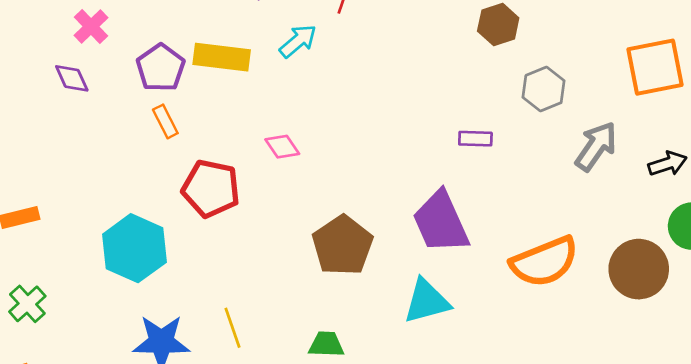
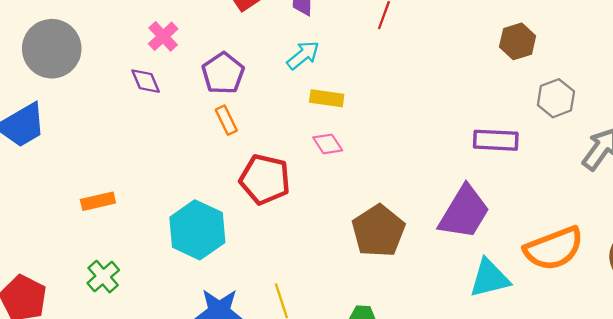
cyan arrow: (298, 41) -> (303, 55), moved
yellow rectangle: (222, 57) -> (327, 98), moved, size x0.7
purple rectangle: (475, 139) -> (496, 140), size x1.5
purple trapezoid: (441, 222) -> (464, 212), turned -126
cyan triangle: (427, 301) -> (489, 278), moved

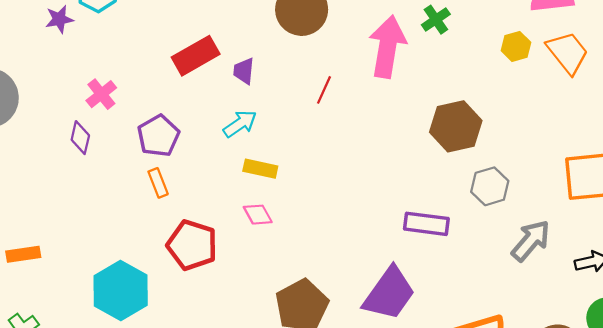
brown hexagon: (518, 41) -> (456, 126), size x1.4
purple diamond: (146, 81) -> (80, 138), turned 32

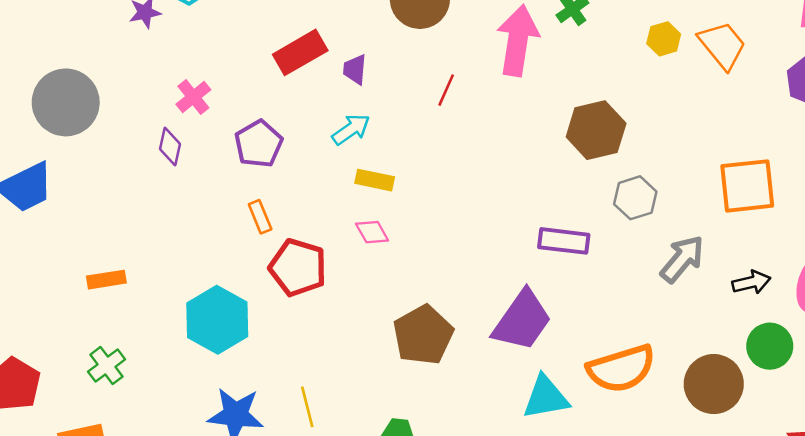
orange rectangle: (158, 183) -> (260, 217), moved

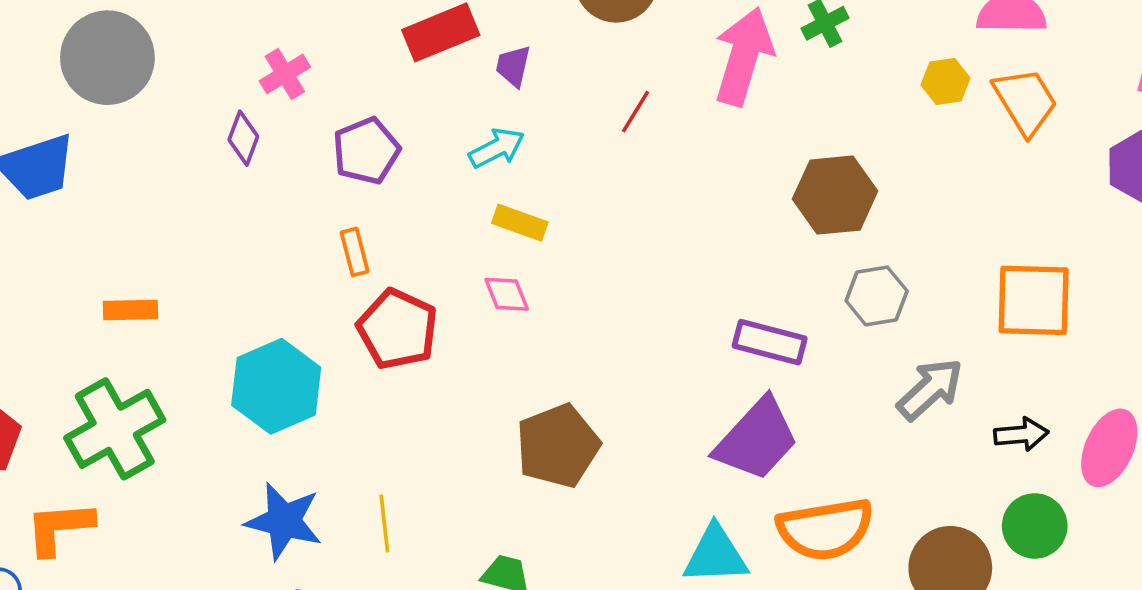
purple trapezoid: (522, 321) -> (757, 439), moved
green cross: (107, 366) -> (115, 429), size x1.8

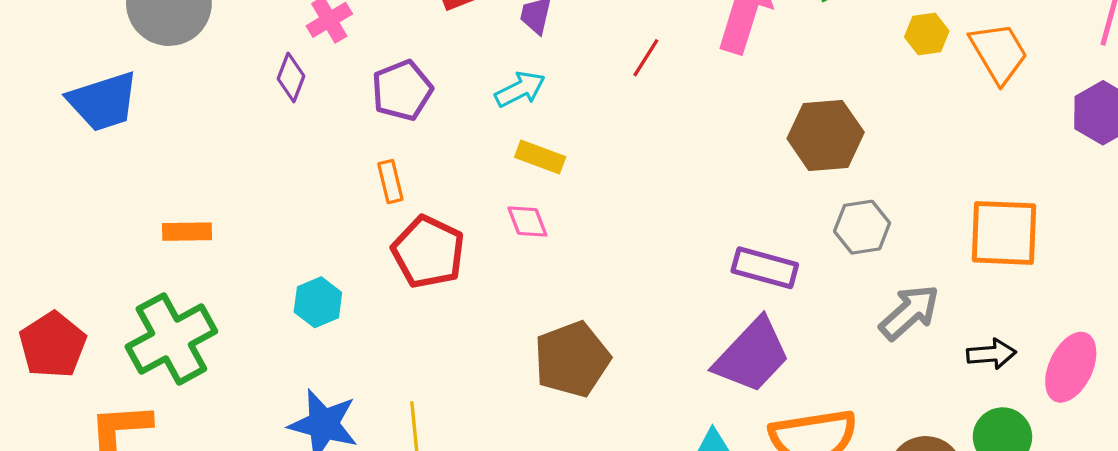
cyan hexagon: (276, 386) -> (318, 302), size x0.6

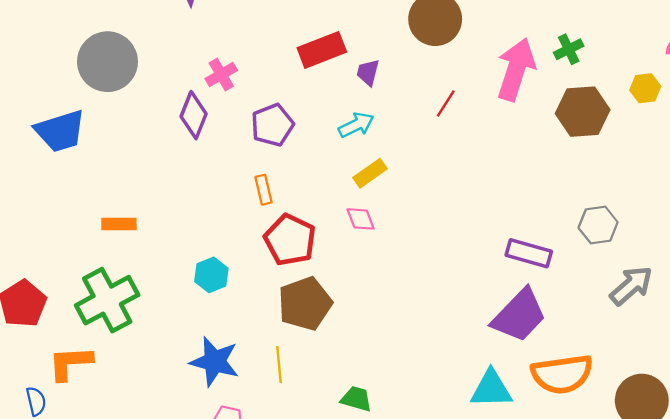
purple diamond: (291, 77) -> (194, 115), size x1.4
brown hexagon: (826, 135) -> (583, 112), moved
yellow rectangle: (540, 157) -> (370, 173), turned -56
brown pentagon: (572, 359) -> (305, 304), moved

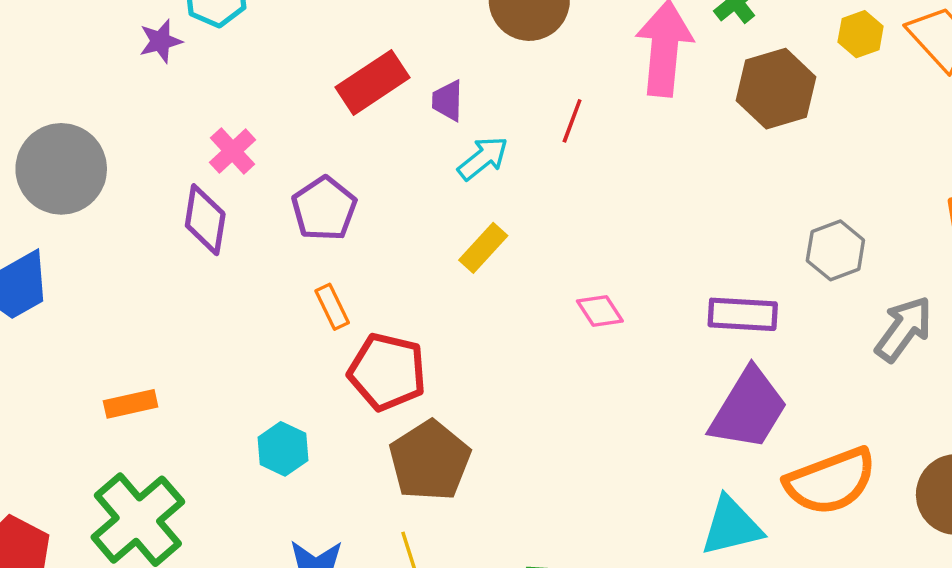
cyan arrow: (356, 125) -> (483, 158), moved
pink diamond: (361, 219) -> (600, 311), moved

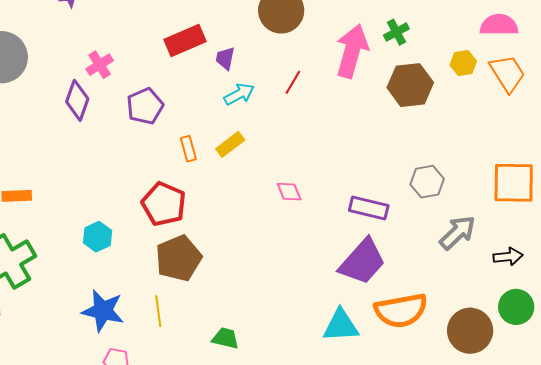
orange rectangle: (332, 307) -> (188, 149), moved

